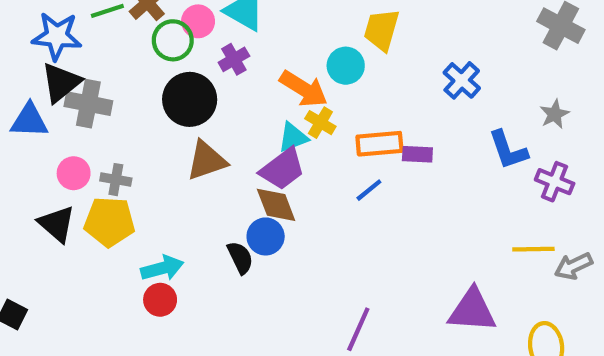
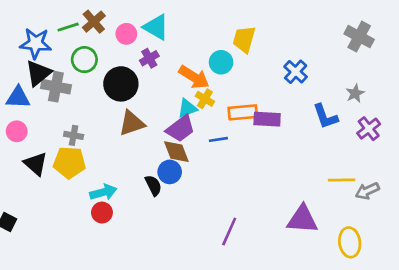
green circle: (173, 40) -> (84, 60), moved
purple rectangle: (417, 154) -> (267, 119), size x1.4
pink circle: (74, 173) -> (17, 131), moved
purple cross: (555, 182) -> (369, 129), moved, turned 30
blue line: (369, 190) -> (218, 139), moved, turned 30

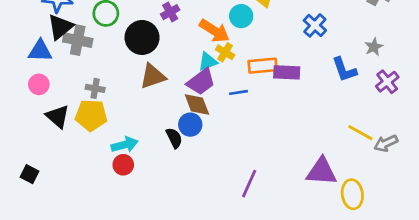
yellow line: (342, 180) -> (360, 133), turned 30
yellow ellipse: (350, 242) -> (352, 194), moved

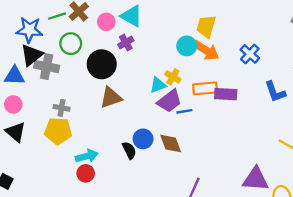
orange arrow: (214, 31) -> (206, 51), moved
purple trapezoid: (201, 82) -> (169, 101), moved
brown diamond: (197, 104) -> (171, 144), moved
black triangle: (58, 117) -> (16, 132), moved

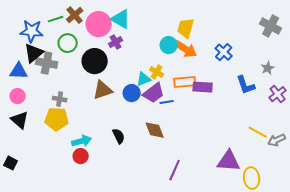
pink circle: (106, 22) -> (99, 24), size x1.6
blue circle: (143, 139) -> (132, 93), moved

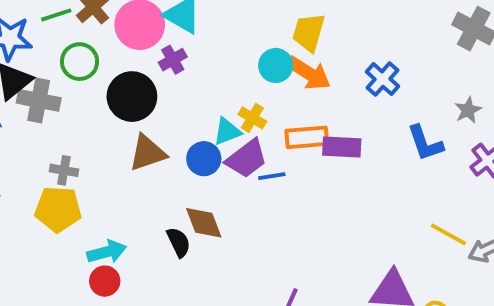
brown diamond: (155, 130) -> (204, 223), moved

